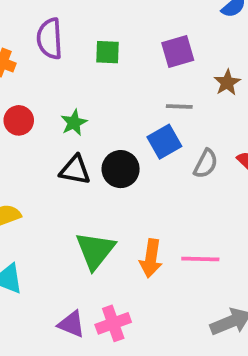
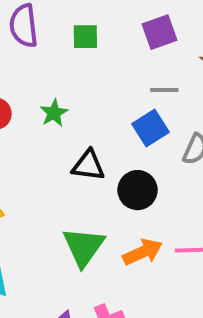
black circle: (121, 169) -> (137, 190), moved
black triangle: (75, 170) -> (88, 165), moved
orange arrow: (151, 258) -> (143, 252), turned -120

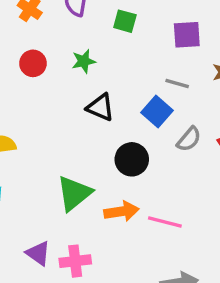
green star: (54, 113) -> (84, 61), moved
blue square: (150, 128) -> (157, 111), turned -32
black triangle: (88, 165) -> (100, 107), moved

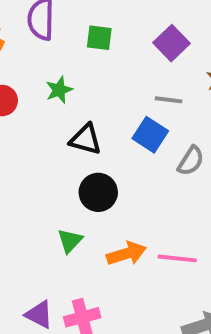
purple square: (187, 35) -> (172, 43), turned -32
black circle: (132, 159) -> (98, 192), moved
green triangle: (74, 193) -> (70, 241), size x0.6

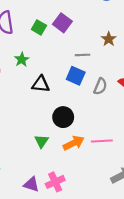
green square: (99, 38) -> (39, 27), turned 32
purple square: (172, 43) -> (62, 23), moved
black circle: (98, 192) -> (63, 117), moved

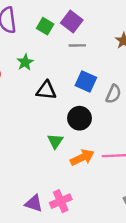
gray line: (83, 55) -> (77, 45), moved
black circle: (63, 117) -> (79, 118), moved
green triangle: (41, 141) -> (55, 141), moved

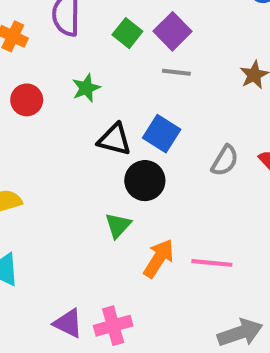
blue square: (86, 81) -> (162, 134), moved
black circle: (79, 118) -> (145, 181), moved
orange arrow: (82, 157) -> (159, 258), turned -40

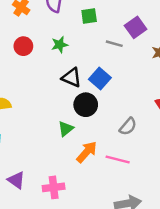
purple square: (173, 31) -> (136, 27), moved
green square: (127, 33) -> (89, 16), turned 35
gray semicircle: (225, 161) -> (128, 127), moved
purple triangle: (68, 323) -> (16, 180), moved

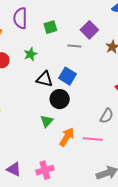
gray semicircle: (128, 127) -> (107, 116), moved

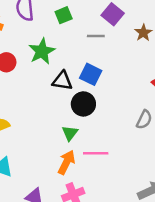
green star: (30, 54) -> (42, 51), size x1.5
orange arrow: (67, 137) -> (66, 162), moved
pink line: (93, 139) -> (96, 153), moved

